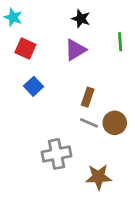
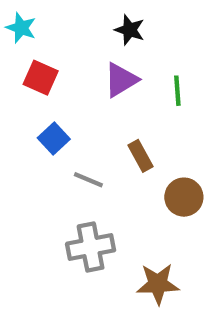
green line: (120, 42) -> (177, 91), moved
brown rectangle: (88, 97) -> (140, 156), turned -48
gray line: (89, 123) -> (88, 180), moved

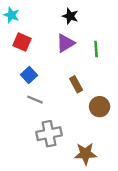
gray line: (88, 180) -> (35, 100), moved

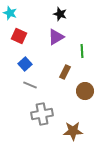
green line: (96, 49) -> (82, 51), moved
brown rectangle: (76, 84) -> (65, 72), turned 56

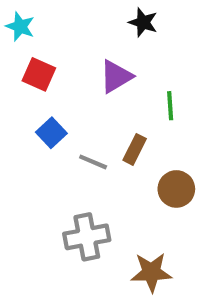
black star: (60, 14) -> (143, 22), moved
gray line: (30, 85) -> (93, 162), moved

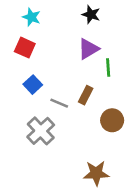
cyan star: (20, 27) -> (31, 17), moved
purple triangle: (116, 77) -> (88, 49), moved
gray cross: (87, 237) -> (41, 131), moved, turned -32

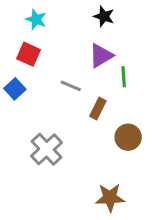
blue square: (33, 85) -> (15, 89), moved
gray line: (59, 103) -> (71, 86), moved

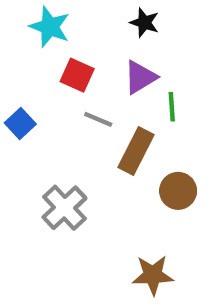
cyan star: (36, 19) -> (50, 27), size x1.4
red square: (28, 54) -> (77, 75), moved
brown rectangle: (98, 108) -> (136, 151), size x1.5

